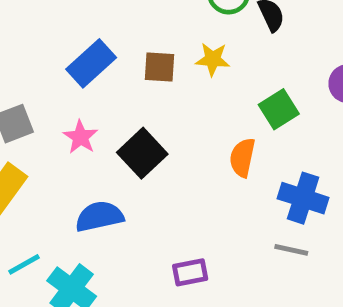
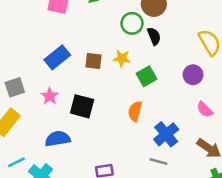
green square: (279, 109) -> (146, 76), moved
black square: (142, 153) -> (82, 106), turned -35
blue cross: (303, 198) -> (166, 134), turned 30

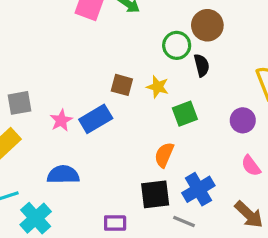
blue rectangle: (57, 57) -> (96, 119), moved
black square: (82, 106) -> (155, 194), moved, turned -30

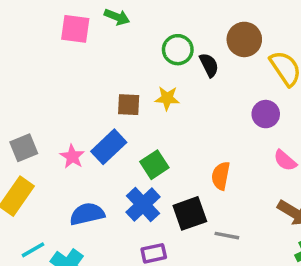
brown circle: (207, 25) -> (244, 39), moved
green square: (185, 114) -> (154, 165), moved
orange semicircle: (164, 155) -> (221, 176), moved
blue cross: (198, 189) -> (143, 205), moved

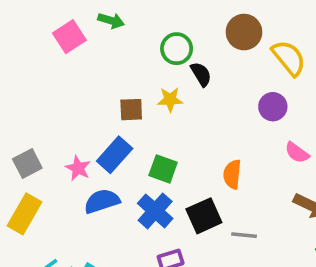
pink square: (75, 29) -> (69, 37), turned -36
black semicircle: (209, 65) -> (201, 74), moved
green square: (154, 165) -> (163, 169), turned -32
blue semicircle: (87, 214) -> (102, 201), moved

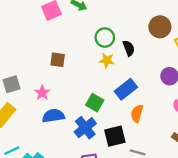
green circle: (177, 49) -> (105, 38), moved
brown square: (131, 110) -> (58, 60), moved
blue rectangle: (115, 155) -> (126, 89), moved

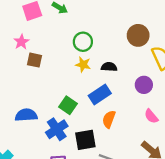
black semicircle: (129, 48) -> (109, 67), moved, turned -70
pink star: (42, 93) -> (21, 42), moved

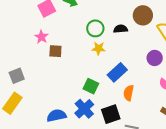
black semicircle: (109, 67) -> (121, 29), moved
blue semicircle: (26, 115) -> (56, 116), moved

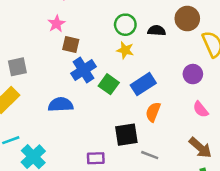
green square: (91, 86) -> (109, 84), moved
blue cross: (84, 109) -> (83, 70), moved
blue semicircle: (56, 116) -> (61, 105), moved

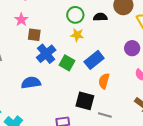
black square: (126, 135) -> (85, 101), turned 30

